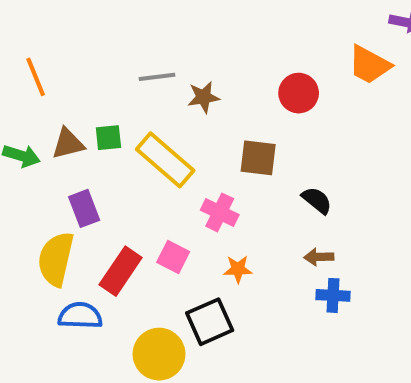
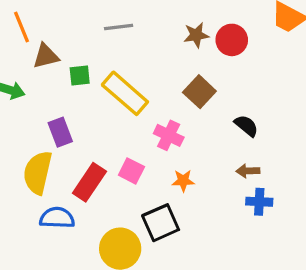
brown star: (204, 97) -> (196, 35), moved
brown triangle: (68, 144) -> (46, 56), moved
brown square: (258, 158) -> (199, 92), turned 36

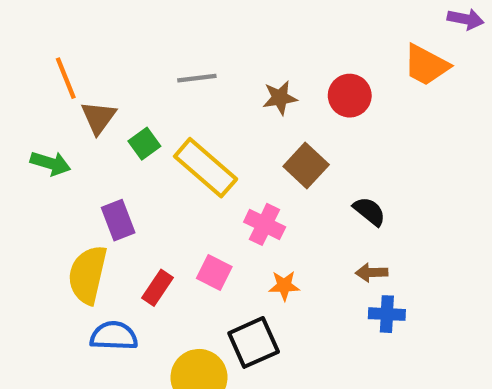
brown star: (196, 35) -> (280, 98), moved
brown triangle: (46, 56) -> (99, 117), turned -40
green square: (80, 76) -> (144, 144), turned -30
red rectangle: (89, 182) -> (157, 288), size x0.7

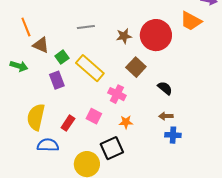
red circle: (350, 96) -> (156, 35), size x1.6
brown triangle: (99, 117) -> (41, 45), turned -42
purple rectangle: (118, 220) -> (57, 80), moved

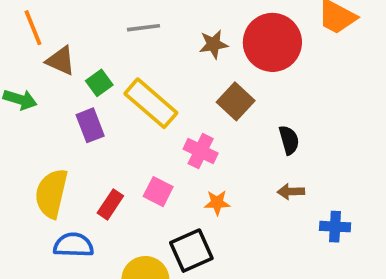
black semicircle: (165, 88) -> (289, 140), turned 35
blue cross: (173, 135) -> (335, 227), moved

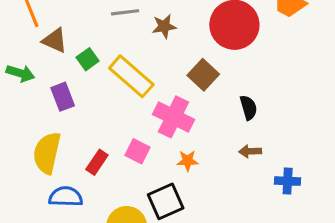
brown star: (213, 44) -> (164, 26), moved
purple rectangle: (90, 125) -> (63, 97), moved
pink cross: (201, 151) -> (173, 117), size x1.4

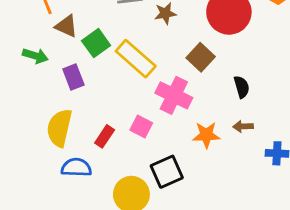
green square: (88, 59) -> (96, 43), size x1.4
orange star: (188, 161) -> (206, 135), moved, size x1.4

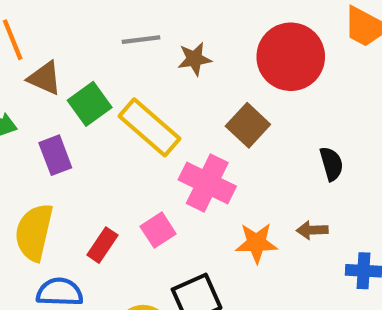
black semicircle: (242, 87) -> (331, 164), moved
pink square: (141, 126) -> (158, 230), turned 30

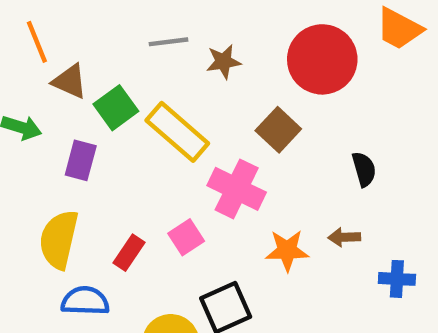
purple rectangle: (55, 155) -> (81, 160), turned 36

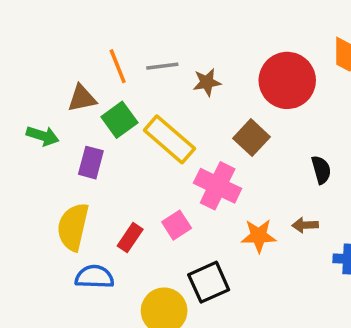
orange line: (37, 42) -> (118, 66), moved
brown triangle: (70, 81) -> (82, 98), turned -36

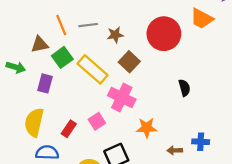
brown square: (252, 138) -> (129, 62), moved
brown arrow: (305, 225) -> (175, 150), moved

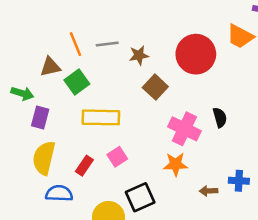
yellow rectangle: (93, 69) -> (101, 117), moved, turned -40
purple rectangle: (45, 83) -> (40, 117), moved
pink cross: (122, 97) -> (184, 129), moved

